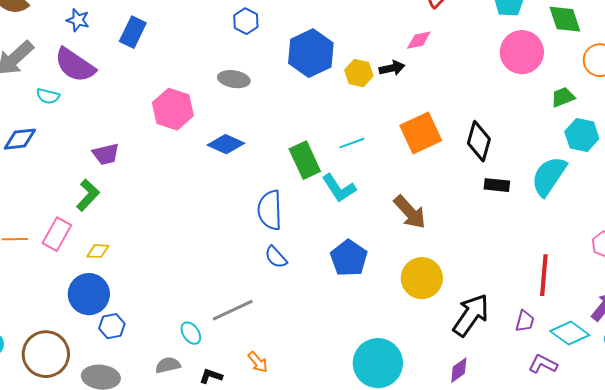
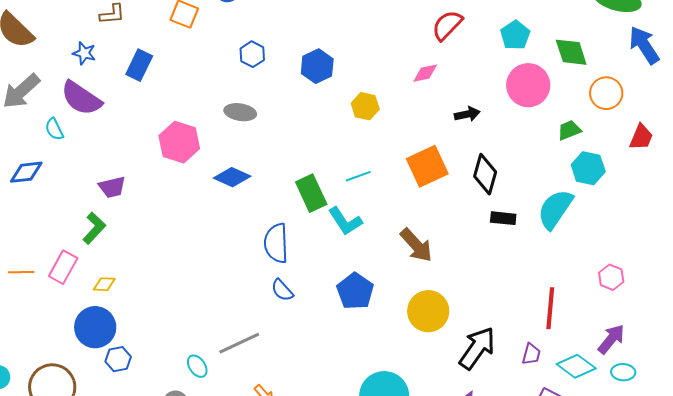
blue hexagon: (311, 53) -> (317, 66), moved, size x0.7
black arrow: (392, 68) -> (467, 114), moved
cyan semicircle: (48, 96) -> (54, 129), turned 50

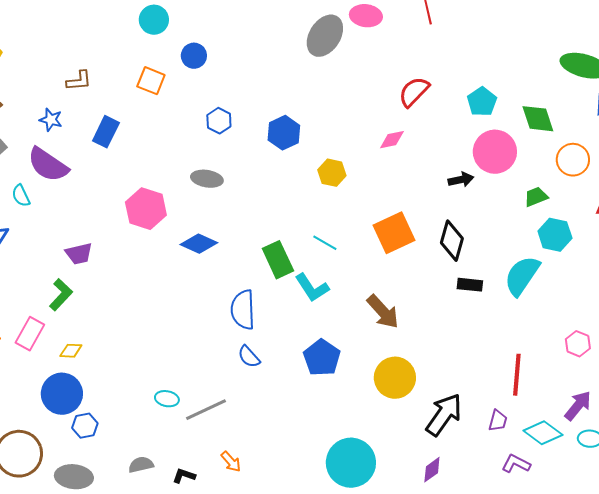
black arrow: (467, 114) -> (461, 180), moved
cyan line: (358, 176) -> (325, 243), turned 50
cyan ellipse: (197, 366) -> (167, 399), moved, turned -45

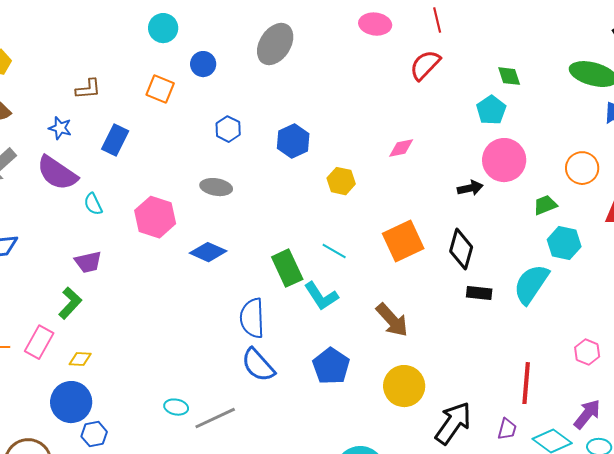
gray ellipse: (325, 36) -> (275, 44), moved
red semicircle: (414, 92) -> (425, 65), moved
green diamond: (538, 119) -> (509, 76), moved, size x0.7
cyan semicircle: (21, 196) -> (93, 204), moved
blue semicircle: (249, 357) -> (258, 365), size x1.5

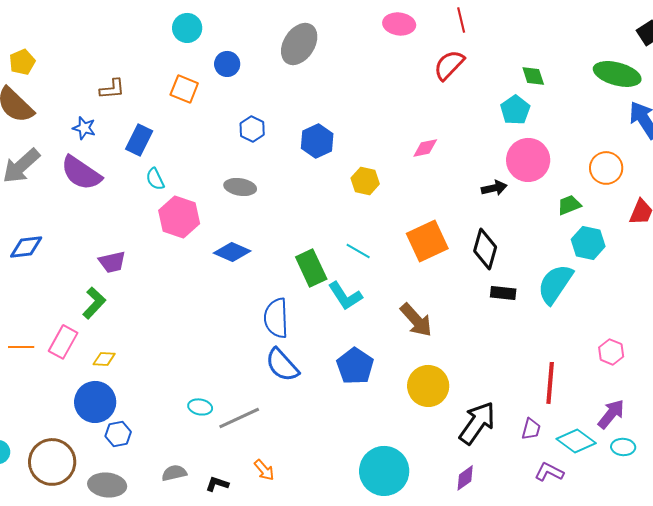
cyan semicircle: (93, 204) -> (155, 179), moved

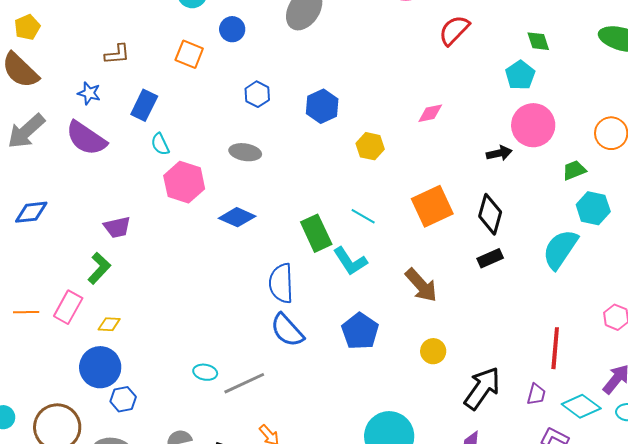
black rectangle: (503, 293) -> (490, 258), moved, turned -30
yellow circle: (428, 386) -> (433, 351), size x0.6

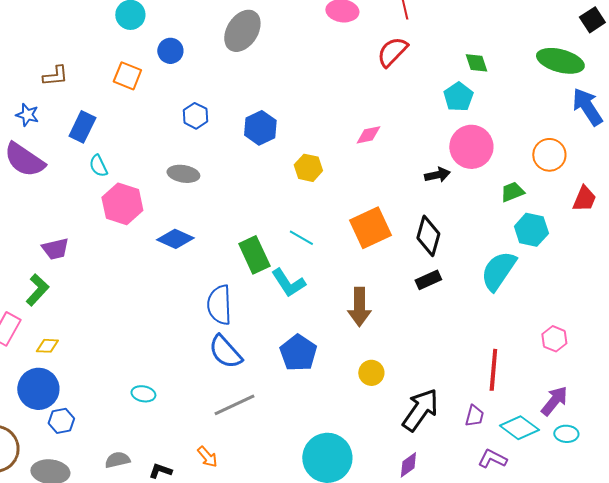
brown arrow: (421, 285) -> (359, 307), turned 42
gray line: (244, 383) -> (234, 405), moved

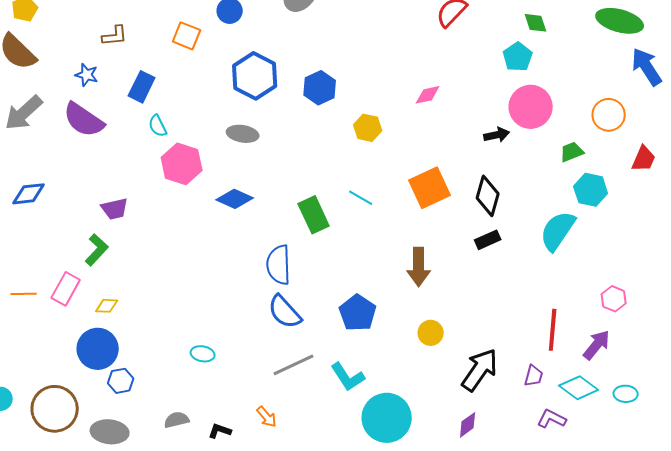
blue hexagon: (195, 116) -> (255, 76), size x1.8
cyan L-shape: (288, 283) -> (348, 377), moved
purple arrow: (554, 401) -> (597, 345), moved

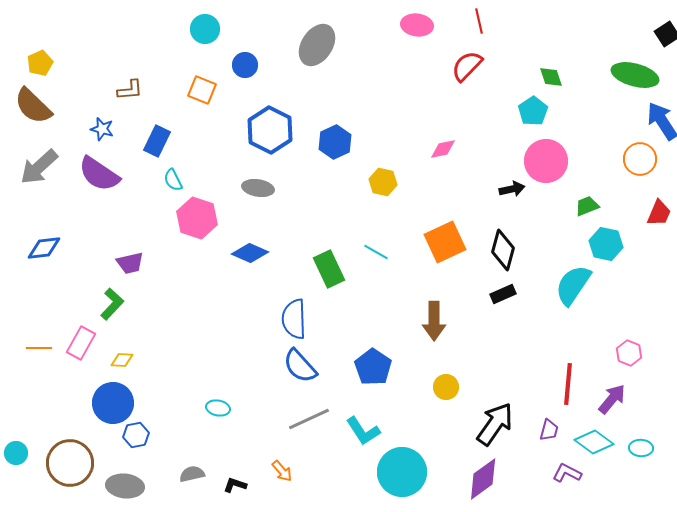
orange circle: (609, 115) -> (640, 159), moved
purple diamond: (468, 425) -> (483, 479), size x1.6

